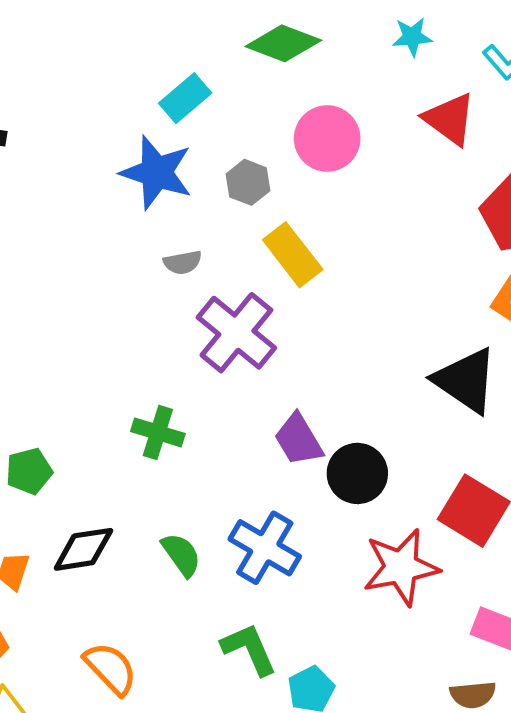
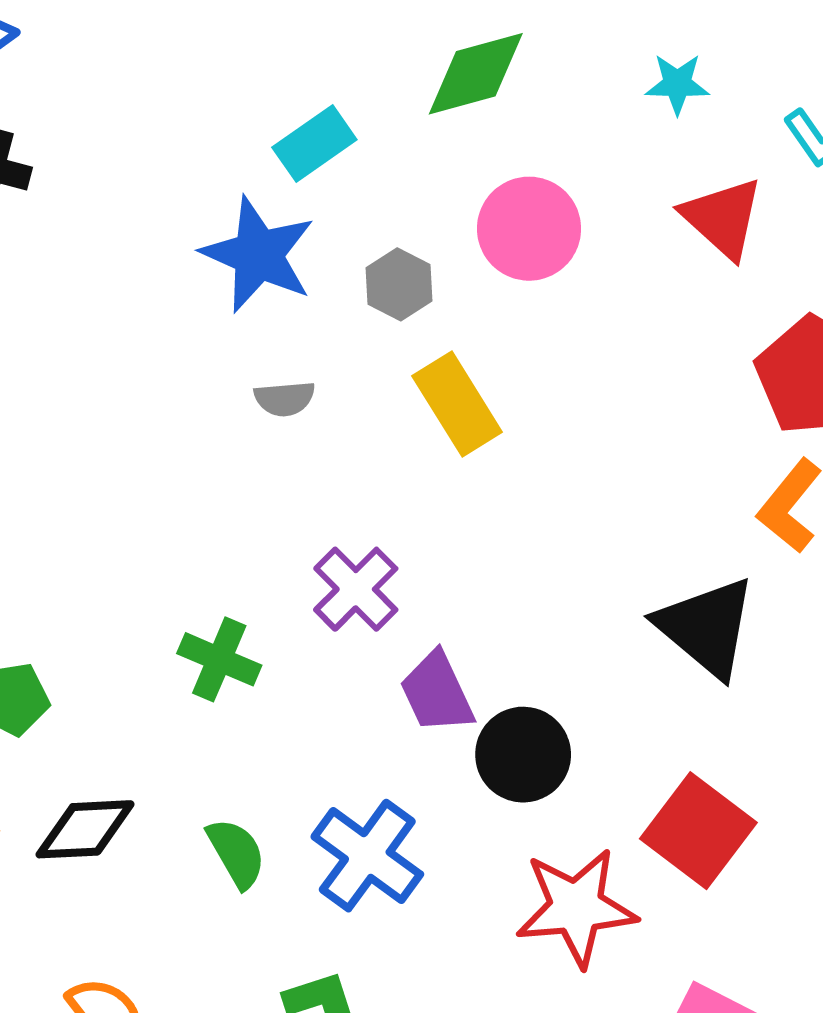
green diamond: (283, 43) -> (476, 74), turned -42
purple cross: (236, 333) -> (356, 589), moved, size x0.7

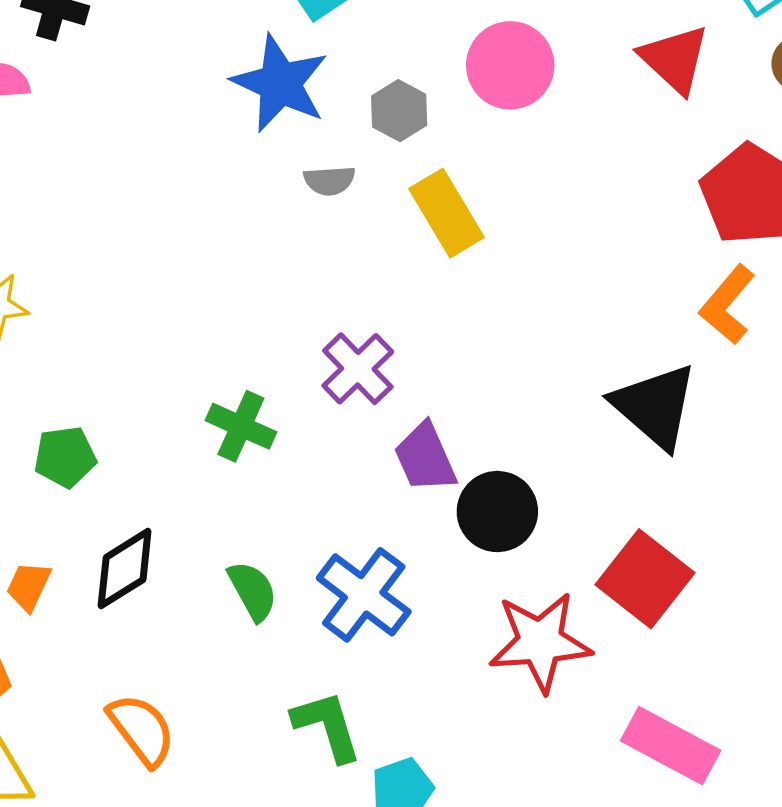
gray semicircle: (285, 399) -> (329, 181), moved
black diamond: (85, 829) -> (125, 568), turned -30

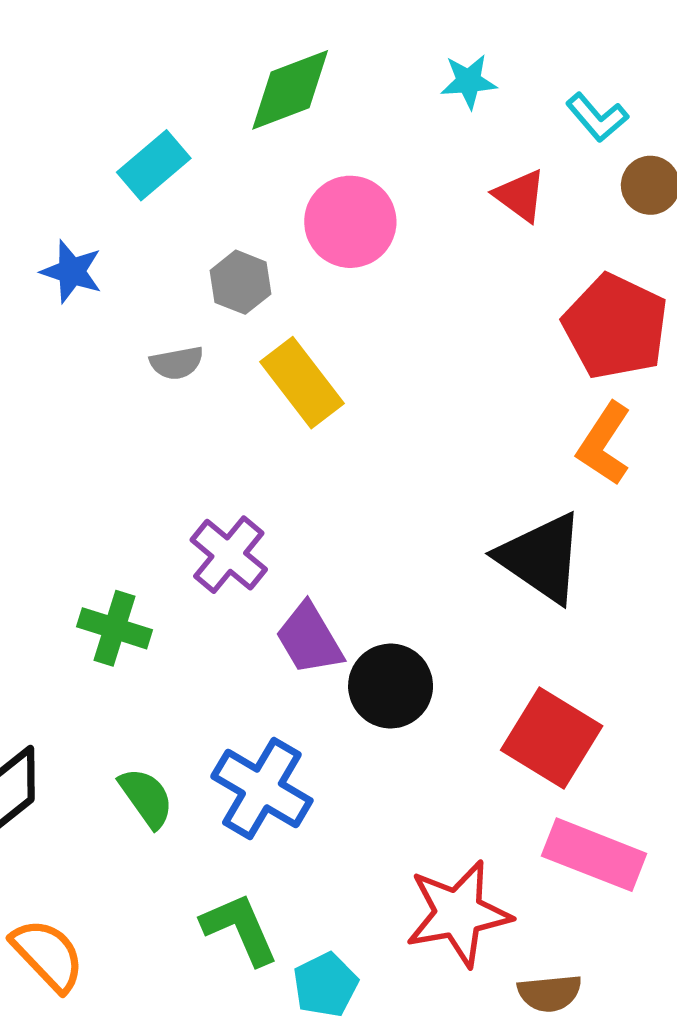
red triangle: (675, 59) -> (520, 196), size x0.7
blue star: (280, 83) -> (72, 271), moved, size x0.6
red star: (540, 642) -> (458, 913), moved
pink rectangle: (671, 746) -> (594, 855), moved

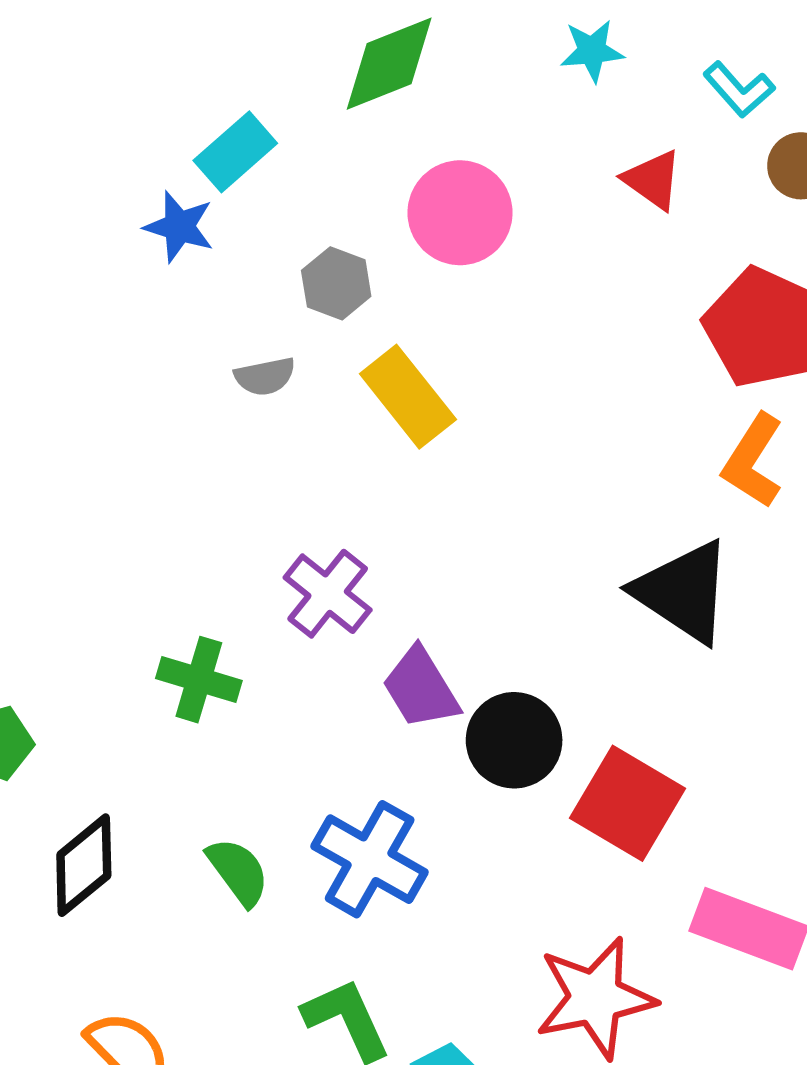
blue star: (72, 271) -> (179, 227), moved
red square: (552, 738) -> (627, 803), moved

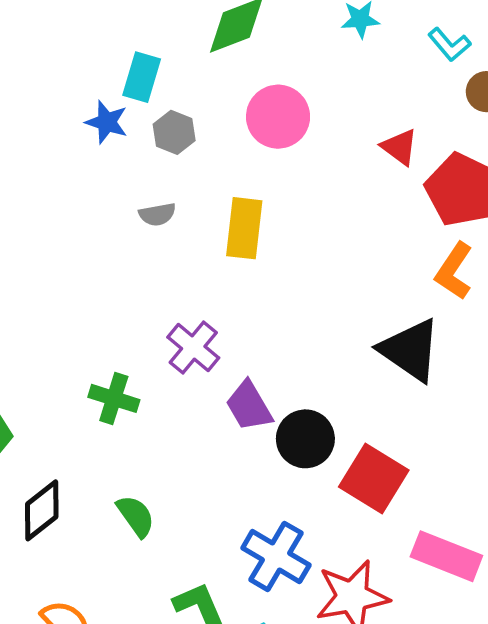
cyan rectangle: (235, 152) -> (142, 77), turned -33
red triangle: (653, 180) -> (400, 147), moved
gray hexagon: (336, 283) -> (174, 132), moved
yellow rectangle: (408, 397) -> (244, 228), turned 44
blue cross: (370, 859) -> (276, 556), moved

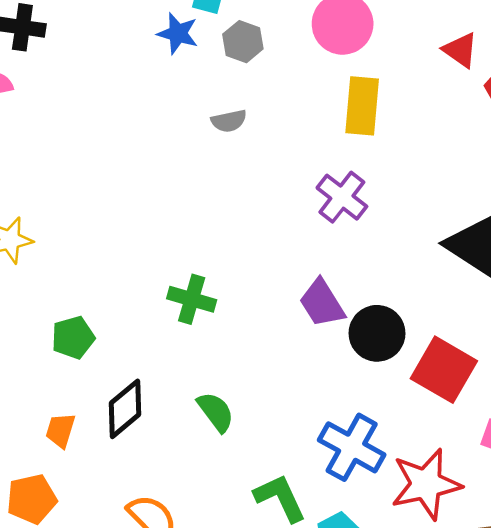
yellow rectangle: (244, 228) -> (362, 106), moved
purple cross: (193, 347) -> (342, 197), moved

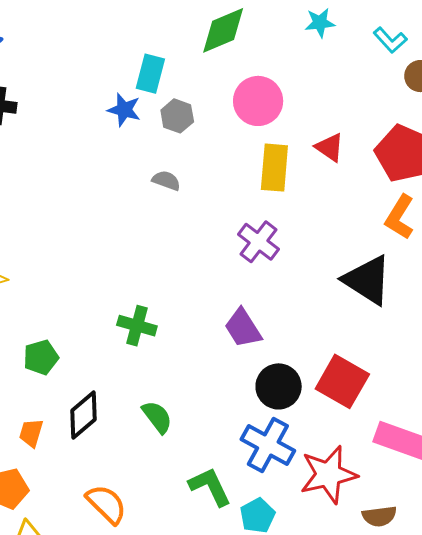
red triangle: (460, 50) -> (330, 147), moved
gray semicircle: (229, 121) -> (166, 181), turned -148
black circle: (377, 333) -> (279, 386), moved

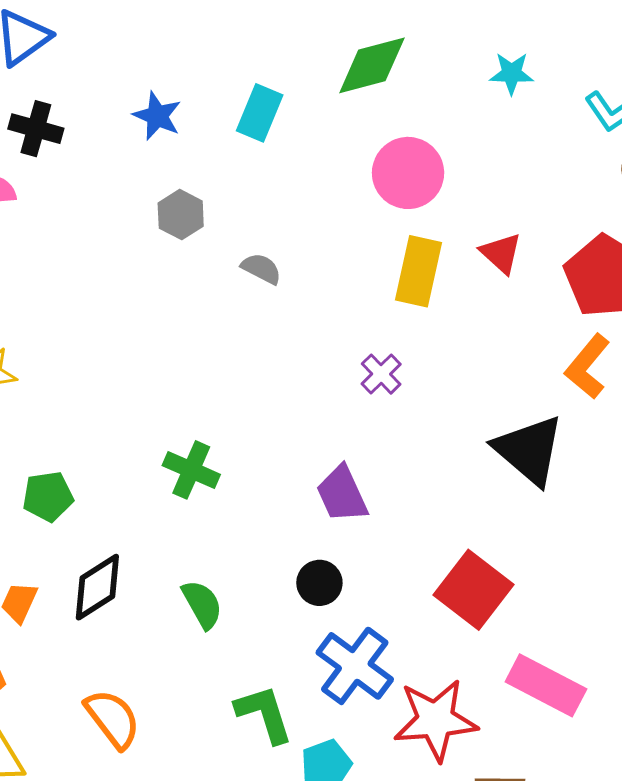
blue star: (124, 110) -> (157, 116), moved
gray hexagon: (177, 116) -> (181, 215), moved
purple cross: (259, 242) -> (381, 374), size x0.7
black circle: (279, 386) -> (319, 583), moved, size x0.7

